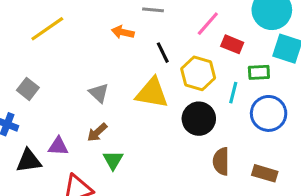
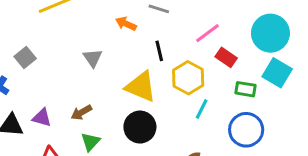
gray triangle: (99, 93) -> (93, 58), moved
cyan line: (233, 93) -> (202, 109), moved
black circle: (199, 119) -> (140, 127), moved

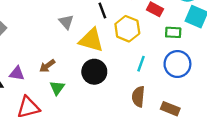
gray triangle: (93, 58) -> (66, 22), moved
cyan line: (202, 109) -> (141, 64), moved

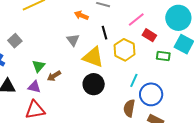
blue circle: (177, 64) -> (151, 94), moved
purple triangle: (17, 73) -> (34, 87), moved
green triangle: (57, 88) -> (38, 66), moved

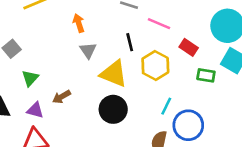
orange arrow: (81, 15) -> (79, 23), moved, turned 48
pink line: (136, 19) -> (159, 24), moved, turned 60
green triangle: (38, 66) -> (30, 78), moved

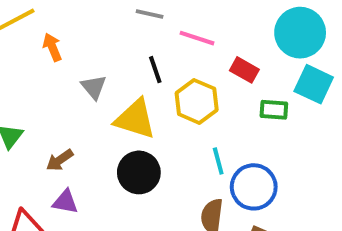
orange arrow: (79, 23) -> (52, 47), moved
cyan line: (166, 106) -> (218, 161), turned -36
purple triangle: (35, 110) -> (65, 202), moved

